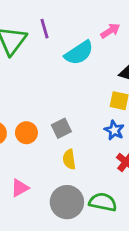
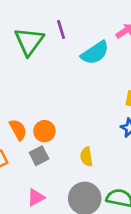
gray square: (61, 128) -> (39, 156), moved
pink triangle: (20, 188) -> (36, 197), moved

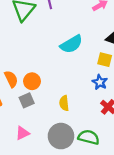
cyan semicircle: (95, 53) -> (71, 44), moved

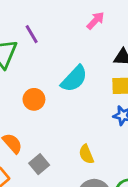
orange circle: (32, 81) -> (34, 99), moved

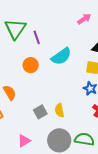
purple line: (32, 34) -> (37, 37), moved
gray square: (39, 164) -> (40, 112), moved

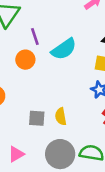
purple line: (37, 37) -> (35, 37), moved
gray square: (40, 112) -> (37, 118), turned 32

